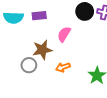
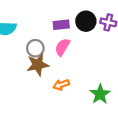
purple rectangle: (39, 16) -> (61, 25), moved
gray circle: (29, 65) -> (35, 48), moved

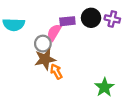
pink semicircle: (62, 47) -> (54, 32), moved
orange arrow: (61, 85) -> (56, 72), moved, turned 80

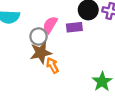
purple rectangle: (67, 21) -> (74, 27), moved

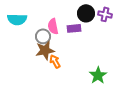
pink semicircle: (50, 25) -> (53, 26), turned -42

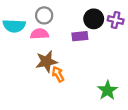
pink semicircle: (53, 26) -> (40, 34), moved, turned 98
gray circle: (43, 36) -> (44, 15), moved

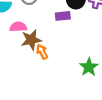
pink semicircle: (40, 34) -> (18, 27), moved

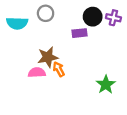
pink semicircle: (18, 27) -> (37, 72), moved

